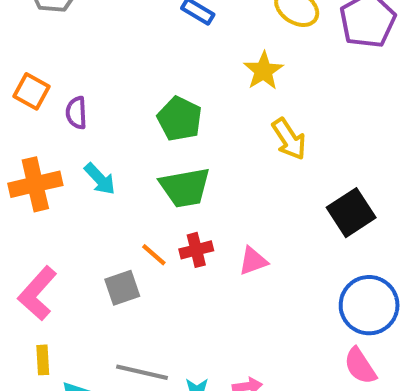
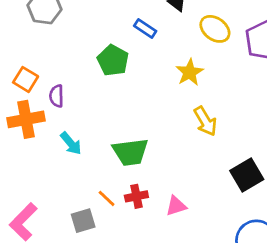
green pentagon: (180, 119) -> (113, 60), moved
orange cross: (35, 184) -> (26, 119), moved

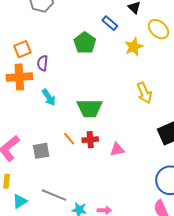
yellow star: (190, 72) -> (134, 47), moved
orange square: (26, 79) -> (22, 49), turned 30
gray square: (83, 221) -> (41, 151), moved

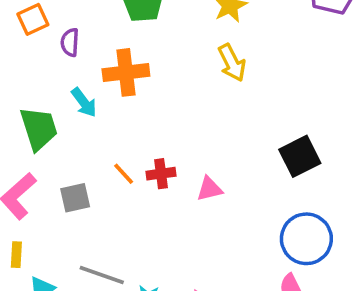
orange cross: (19, 77) -> (126, 72), moved
yellow arrow: (144, 93) -> (232, 63), moved
green trapezoid: (90, 108) -> (39, 128), moved, turned -104

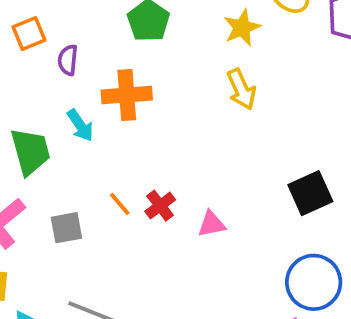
red cross: (161, 174) -> (160, 206), turned -32

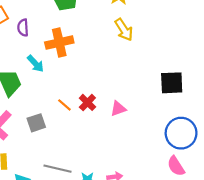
black square: (310, 193) -> (172, 83), turned 30

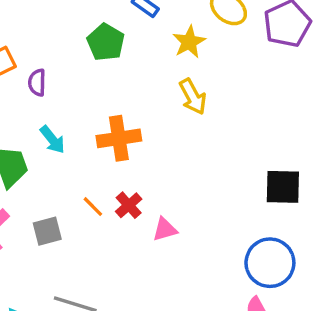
orange cross: (59, 43) -> (119, 138), moved
black square: (172, 83) -> (283, 187), moved
pink triangle: (118, 109) -> (165, 229), moved

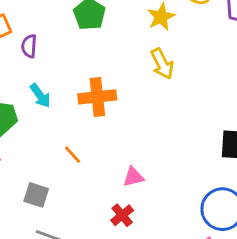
red cross: (129, 205) -> (122, 215), moved
gray square: (47, 231) -> (36, 195), moved, turned 30

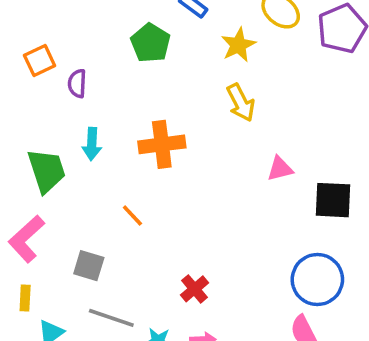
cyan arrow: (40, 96) -> (92, 144), turned 40
pink triangle: (133, 177) -> (280, 169), moved

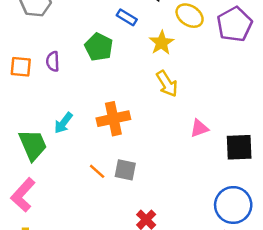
orange square: (40, 61) -> (21, 67), turned 35
purple semicircle: (77, 83) -> (53, 61), moved
cyan arrow: (92, 144) -> (63, 123), turned 40
gray square: (89, 266) -> (125, 170), moved

